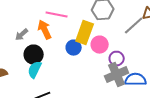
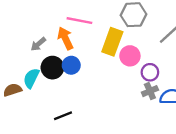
blue circle: (74, 48) -> (71, 65), moved
cyan semicircle: (35, 70) -> (31, 78), moved
gray cross: (117, 75) -> (150, 91), size x0.6

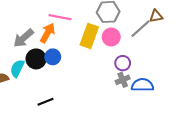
orange arrow: (65, 38) -> (48, 33), turned 54
gray arrow: (38, 44) -> (24, 38), size x1.5
pink circle: (130, 56) -> (111, 37), moved

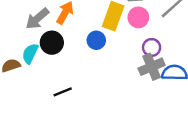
blue circle: (53, 57) -> (96, 40), moved
gray cross: (123, 80) -> (152, 67), size x1.5

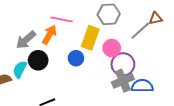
pink circle: (138, 17) -> (112, 48), moved
purple circle: (152, 47) -> (123, 64), size x1.5

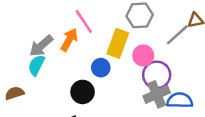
pink line: (62, 19) -> (84, 21), turned 45
black circle: (38, 60) -> (83, 92), moved
cyan semicircle: (20, 69) -> (36, 65), moved

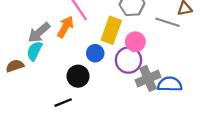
gray line: (177, 35) -> (167, 22), turned 60
purple circle: (157, 75) -> (128, 60), moved
brown semicircle: (14, 93) -> (15, 66), moved

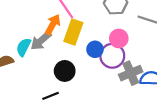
yellow rectangle: (111, 30) -> (73, 32), moved
gray arrow: (39, 33) -> (41, 41), moved
blue circle: (95, 53) -> (95, 49), moved

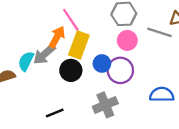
pink circle: (119, 38) -> (127, 40), moved
black circle: (65, 71) -> (71, 70), moved
gray cross: (131, 73) -> (105, 105), moved

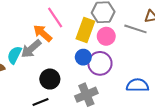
orange arrow: (57, 37) -> (43, 33), turned -78
yellow rectangle: (79, 45) -> (85, 30), moved
black circle: (71, 70) -> (50, 79), moved

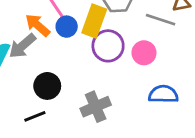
pink circle: (106, 36) -> (144, 53), moved
blue circle: (83, 57) -> (67, 27), moved
purple circle: (100, 63) -> (108, 46), moved

